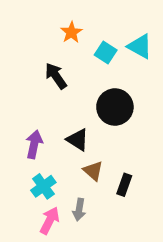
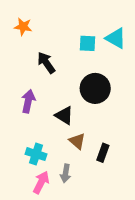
orange star: (71, 32) -> (23, 27), moved, turned -30
cyan square: (106, 53) -> (87, 43), turned -30
purple arrow: (34, 144) -> (28, 101), moved
cyan cross: (43, 186) -> (36, 154), turned -36

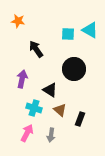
cyan cross: (36, 154) -> (34, 108), moved
pink arrow: (41, 182) -> (27, 133), moved

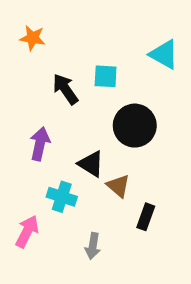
cyan square: (68, 34) -> (106, 76), moved
brown triangle: (60, 110) -> (118, 186), moved
pink arrow: (27, 133) -> (27, 231), moved

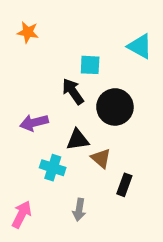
black arrow: (65, 89) -> (73, 91), moved
purple arrow: (40, 144) -> (34, 123), turned -116
black triangle: (91, 164) -> (78, 140), turned -40
pink arrow: (27, 231) -> (22, 214), moved

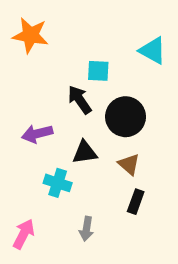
orange star: (28, 32) -> (30, 35), size x1.5
brown triangle: (101, 158) -> (129, 164), moved

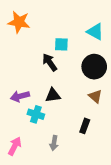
black circle: (126, 117) -> (94, 67), moved
purple arrow: (37, 134) -> (20, 96), moved
brown triangle: (129, 164) -> (95, 96), moved

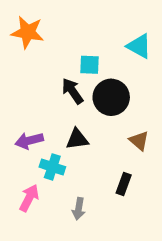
black circle: (94, 67) -> (111, 97), moved
pink arrow: (15, 146) -> (29, 198), moved

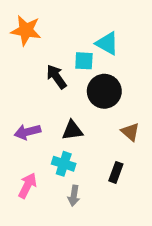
cyan triangle: (139, 46) -> (107, 43), moved
black arrow: (72, 91) -> (56, 77), moved
cyan cross: (52, 167) -> (64, 164), moved

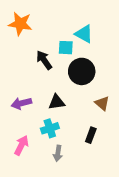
cyan cross: (64, 164) -> (50, 128), turned -36

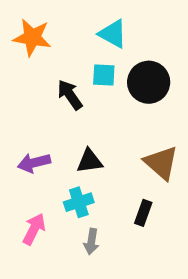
cyan triangle: (84, 34) -> (113, 34), moved
black circle: (82, 71) -> (149, 82), moved
brown triangle: (102, 103) -> (161, 163), size x1.5

